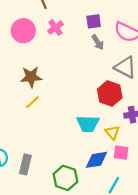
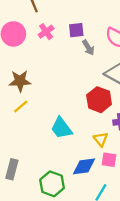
purple square: (94, 21) -> (76, 30), moved
cyan trapezoid: (88, 124) -> (61, 128), moved, turned 50

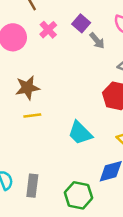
purple square: (76, 30) -> (81, 23), turned -35
yellow line: (21, 106) -> (32, 116), turned 42

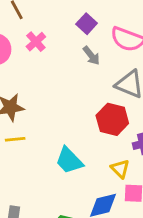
purple square: (81, 23) -> (87, 24), moved

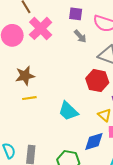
purple square: (87, 24) -> (76, 14), turned -32
pink cross: (36, 42) -> (41, 28), size x1.6

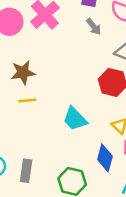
blue diamond: (94, 141) -> (105, 158), turned -60

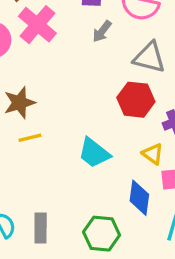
gray arrow: (94, 27) -> (102, 31), turned 84

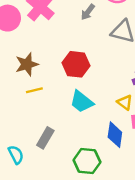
red hexagon: (136, 100) -> (76, 64), moved
gray rectangle: (41, 228) -> (45, 138), moved, turned 30

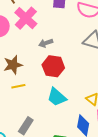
gray arrow: (88, 12) -> (46, 43), moved, turned 32

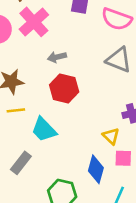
cyan trapezoid: (57, 97) -> (44, 130), moved

